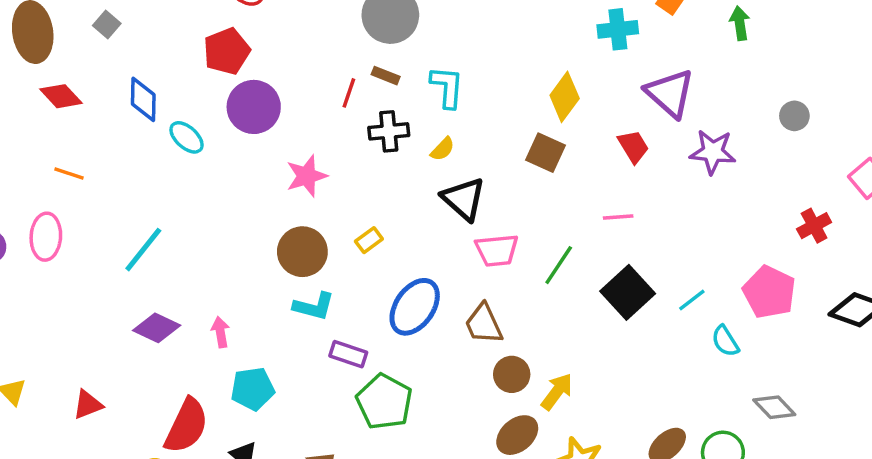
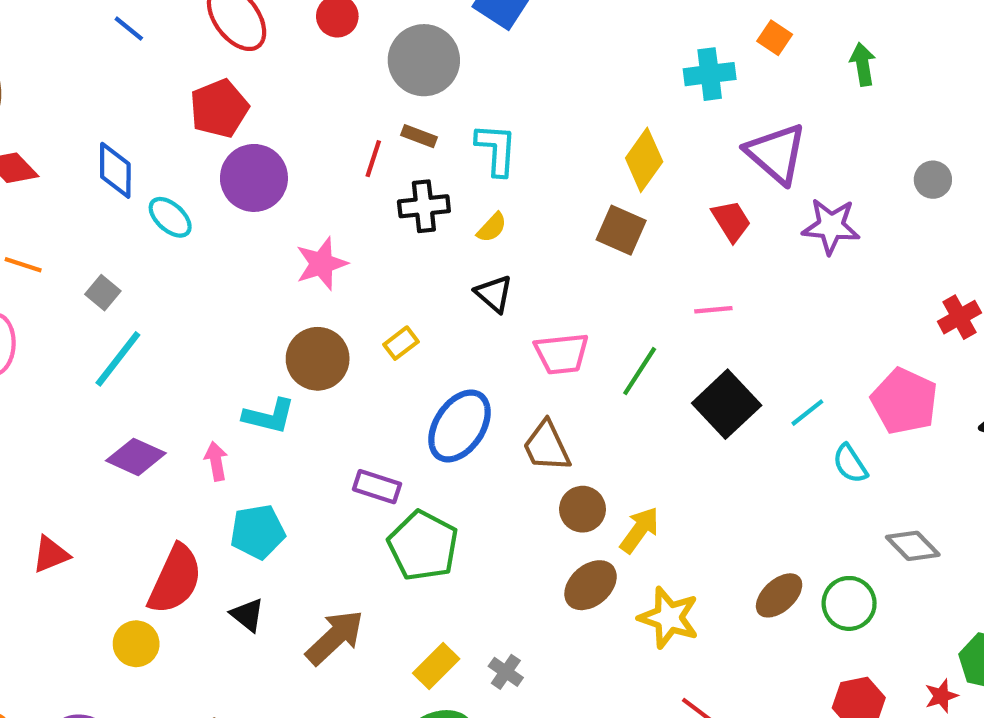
gray square: (107, 25) -> (103, 293), moved
black triangle: (464, 199) -> (494, 294), moved, size x0.7
cyan L-shape: (314, 306) -> (269, 416), moved

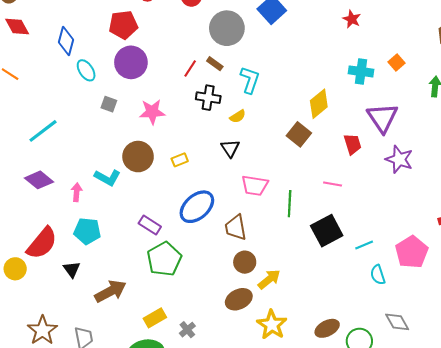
gray square: (103, 293) -> (109, 104), moved, turned -35
green line: (640, 371) -> (290, 204), turned -45

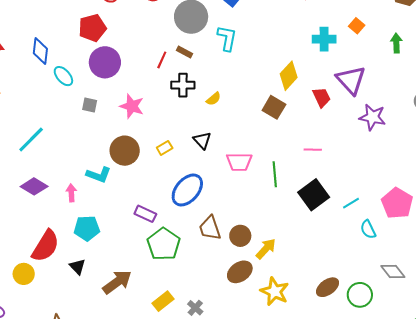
cyan L-shape: (250, 80) -> (227, 38), moved
pink star: (152, 112) -> (132, 106), turned 30
red trapezoid: (352, 144) -> (322, 97), moved
black triangle: (230, 148) -> (202, 140), moved
brown trapezoid: (236, 228) -> (210, 228), moved

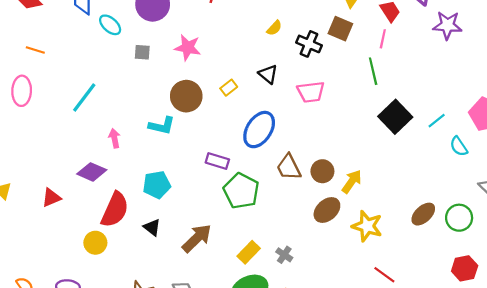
black cross: (183, 85) -> (309, 44), moved, turned 30
pink line: (313, 150) -> (383, 39), moved, turned -72
green line: (275, 174) -> (373, 71), moved
purple diamond: (34, 186) -> (92, 172), moved
pink arrow: (71, 193) -> (115, 138), moved

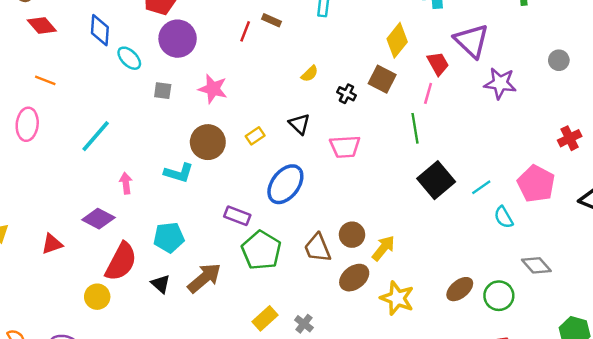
black cross: (309, 44) -> (347, 94), size x0.7
brown trapezoid: (289, 167) -> (317, 248), moved
brown arrow: (197, 238) -> (204, 278), moved

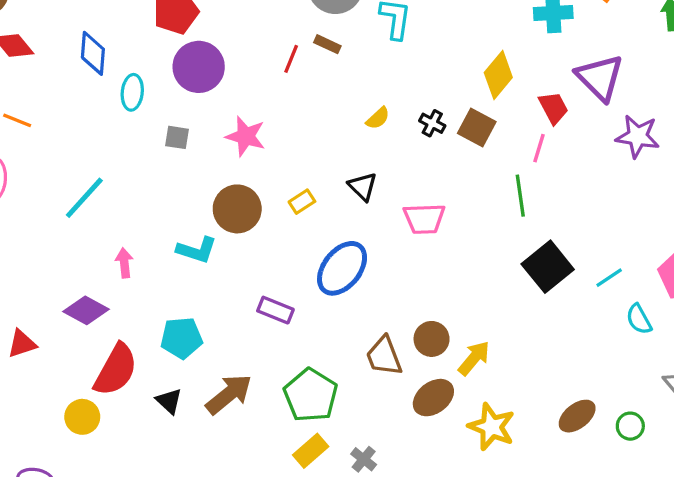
cyan ellipse: (129, 58) -> (132, 92), turned 50
black cross: (347, 94) -> (432, 123), moved
green pentagon: (261, 250) -> (311, 395), moved
green circle: (499, 296) -> (630, 426), size x0.7

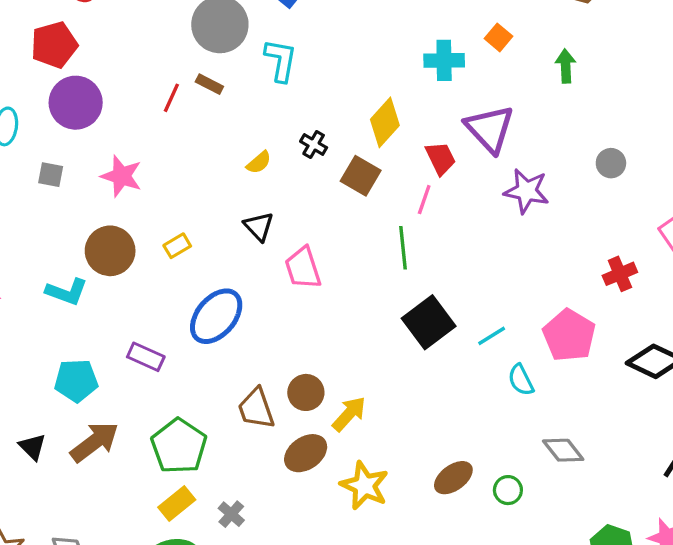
black cross: (432, 123) -> (314, 145), moved
black triangle: (363, 186) -> (259, 226), moved
pink trapezoid: (424, 219) -> (303, 268), turned 72
cyan pentagon: (182, 338) -> (76, 381), moved

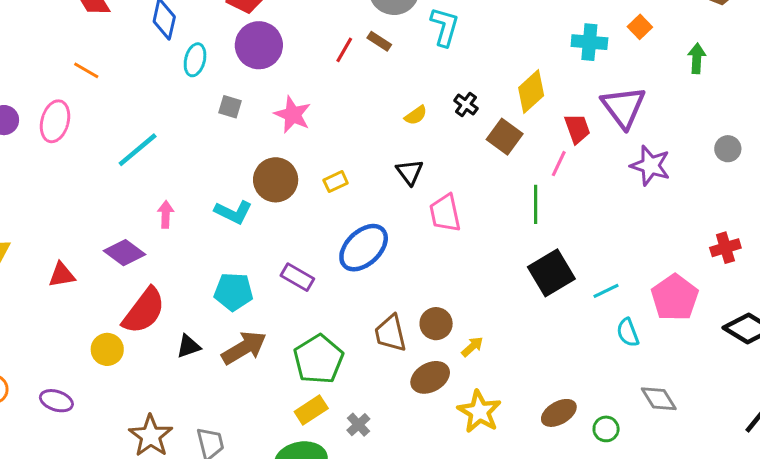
yellow arrow: (349, 414) -> (472, 347), size x0.7
black triangle: (32, 447) -> (189, 346), turned 50

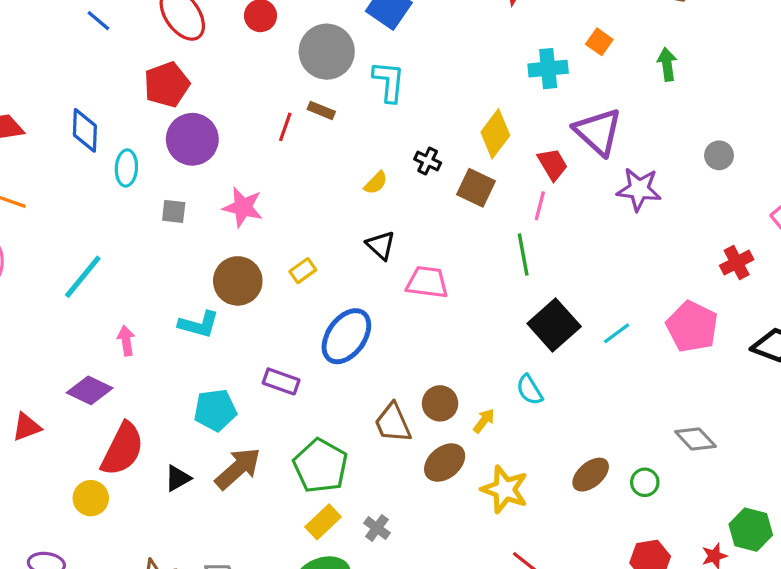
pink trapezoid: (445, 213) -> (427, 282), turned 120
cyan semicircle: (628, 333) -> (530, 390), moved

